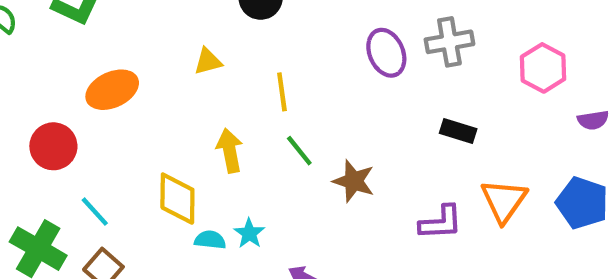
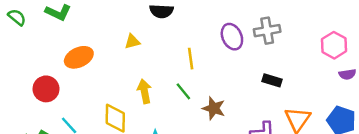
pink hexagon: (543, 68) -> (334, 45), moved
yellow line: (282, 92) -> (191, 59), moved

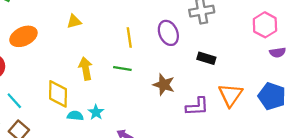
purple ellipse: (232, 37) -> (168, 33), moved
green line: (183, 91) -> (122, 69), turned -42
brown star: (214, 108) -> (164, 85), moved

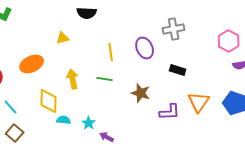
orange ellipse: (23, 36) -> (32, 64), moved
cyan star: (96, 112) -> (89, 123), moved

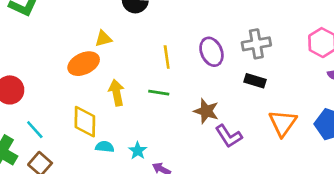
gray cross: (174, 29) -> (256, 44), moved
orange ellipse: (32, 64) -> (84, 64), moved
purple L-shape: (170, 112) -> (229, 136), moved, turned 60

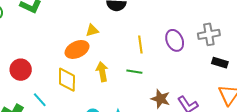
black rectangle: (255, 81) -> (220, 63), moved
brown star: (206, 111) -> (161, 99), moved
yellow diamond: (85, 122) -> (67, 80), moved

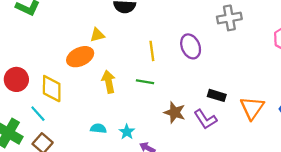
gray cross: (209, 34) -> (229, 18), moved
black rectangle: (220, 63) -> (217, 95), moved
yellow diamond: (67, 80) -> (52, 89), moved

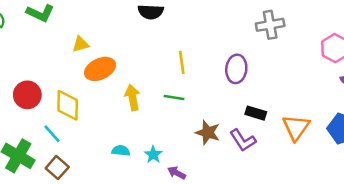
yellow triangle: (97, 35) -> (81, 44), moved
purple ellipse: (191, 46) -> (236, 69), moved, turned 30

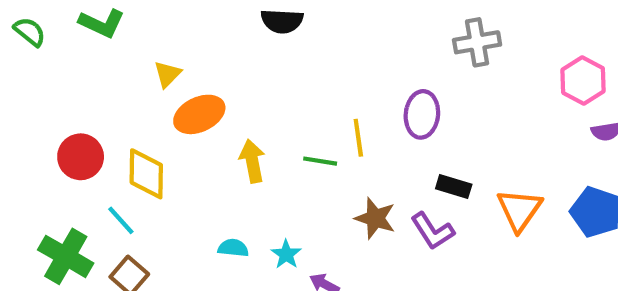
yellow triangle: (81, 44) -> (167, 74), turned -30
yellow line: (182, 62) -> (358, 138), moved

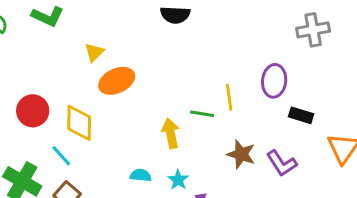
yellow arrow: (252, 161) -> (171, 133), moved
black rectangle: (454, 186) -> (301, 115), moved

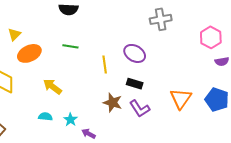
purple ellipse: (274, 81) -> (135, 53), turned -65
green line: (202, 114) -> (70, 46), moved
black rectangle: (301, 115) -> (135, 84), moved
yellow arrow: (171, 133) -> (52, 87), moved, turned -42

